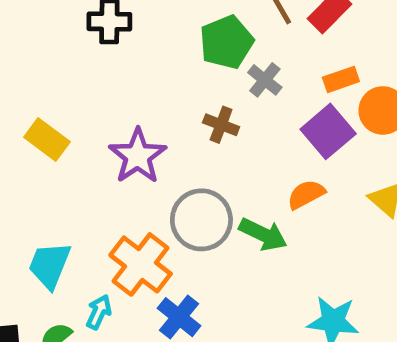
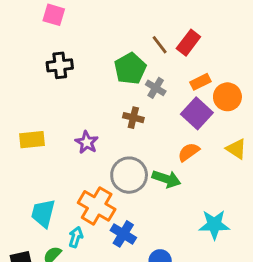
yellow rectangle: (47, 140) -> (32, 140), turned -35
purple star: (138, 156) -> (87, 142), size x0.7

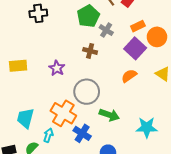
green arrow: (166, 179) -> (109, 115), moved

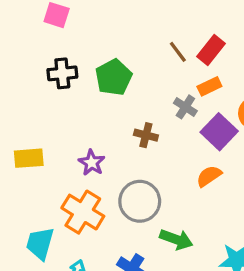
green pentagon: (88, 16) -> (114, 77), moved
orange rectangle: (138, 26) -> (209, 86), moved
gray cross: (106, 30) -> (185, 107), moved
orange cross: (63, 113) -> (83, 212), moved

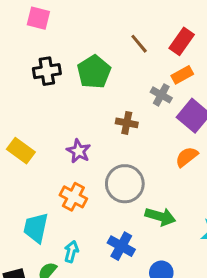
brown line: (178, 52) -> (139, 44), moved
yellow rectangle: (29, 158) -> (21, 151), turned 44
orange cross: (83, 212) -> (73, 197), size x0.7

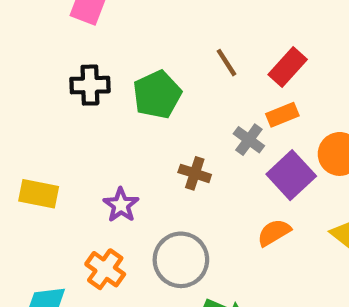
yellow rectangle: (21, 151) -> (39, 194), turned -32

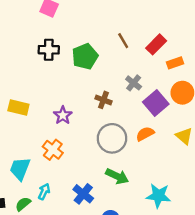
orange rectangle: (282, 115) -> (175, 63), moved
gray circle: (181, 260) -> (112, 138), moved

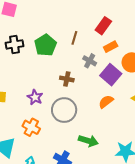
brown line: (123, 41) -> (74, 38), moved, turned 56
orange rectangle: (175, 63) -> (111, 47), moved
gray circle: (112, 138) -> (64, 110), moved

